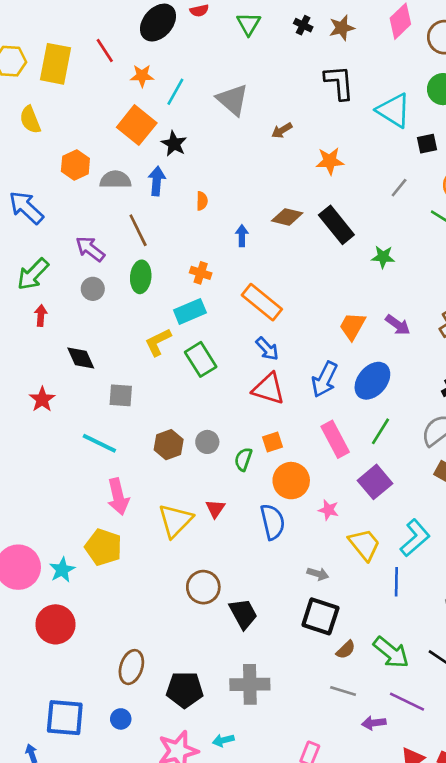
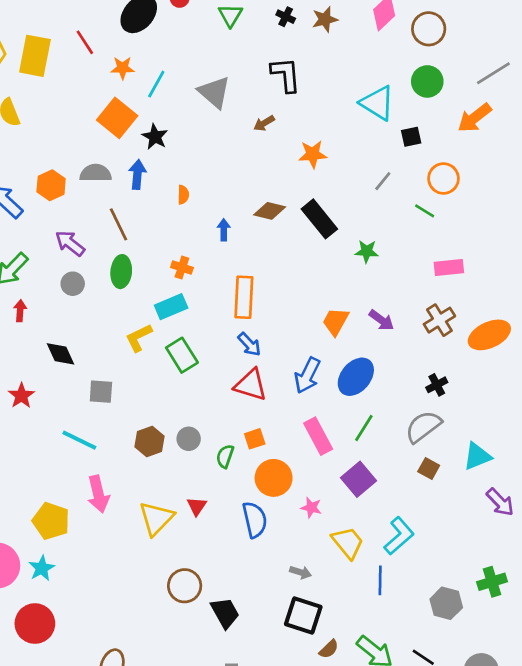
black L-shape: (339, 82) -> (286, 75), moved
orange hexagon: (75, 165) -> (51, 185), moved
orange rectangle: (262, 302) -> (244, 297), turned 54
yellow pentagon: (103, 547) -> (51, 521), moved

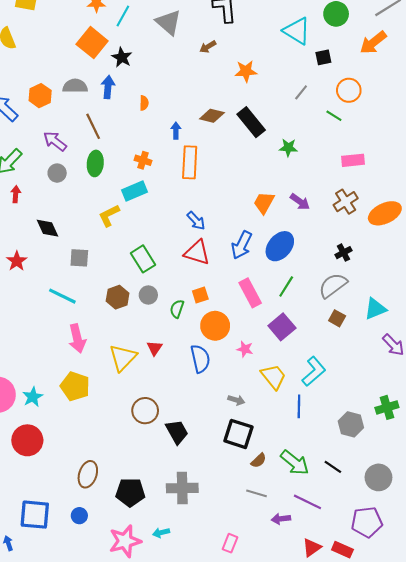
orange rectangle: (244, 297) -> (190, 162), moved
green rectangle: (182, 355) -> (143, 259), moved
yellow pentagon: (51, 521) -> (75, 386), moved

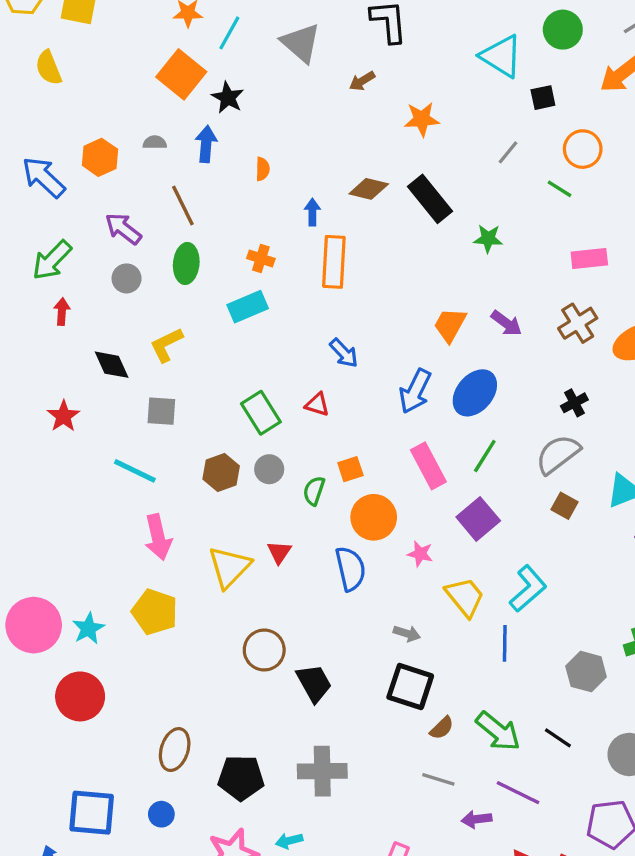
gray semicircle: (75, 86) -> (155, 142), size x0.6
yellow L-shape: (109, 215) -> (166, 345), moved
red triangle: (197, 253) -> (317, 404), moved, size x0.6

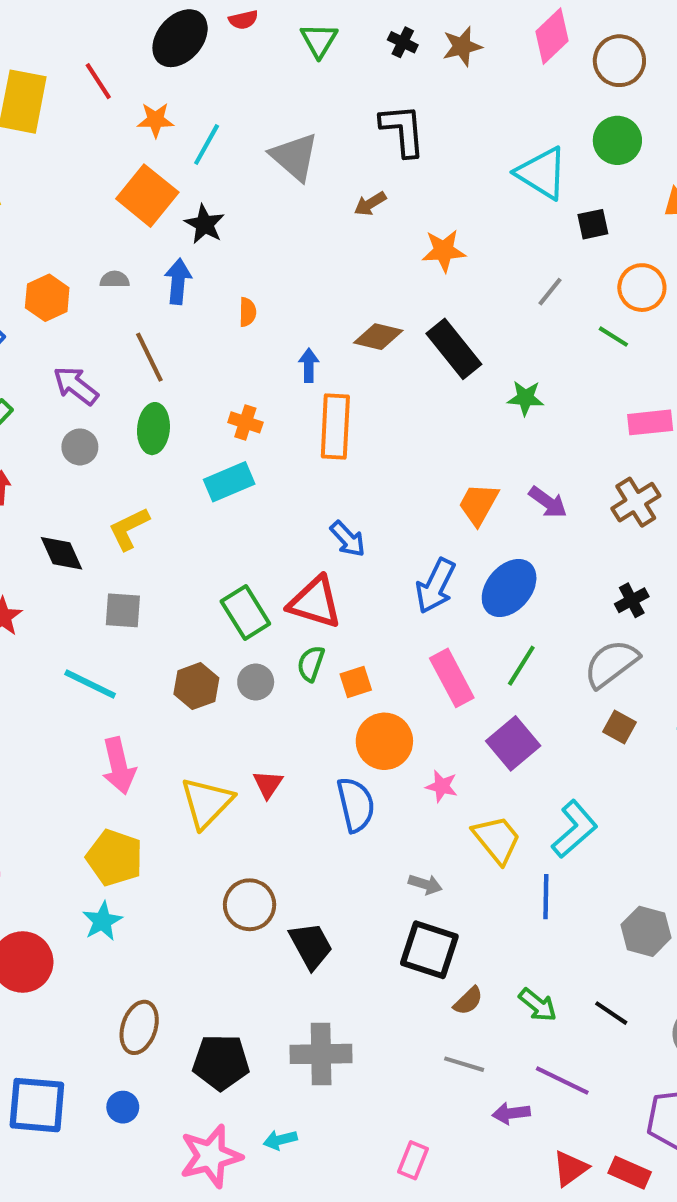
red triangle: (317, 404) -> (315, 602), size x1.8
green semicircle: (314, 491) -> (311, 664), moved
cyan star: (88, 628) -> (102, 921), moved
green arrow: (498, 731) -> (538, 1005), size x0.7

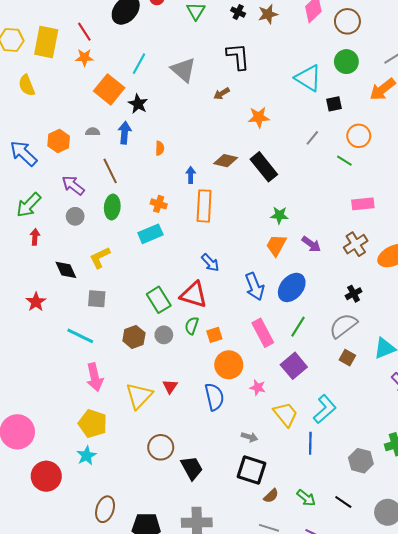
orange star: (155, 120) -> (84, 57), moved
green star: (525, 398) -> (279, 215), moved
blue arrow: (435, 586) -> (255, 286), turned -48

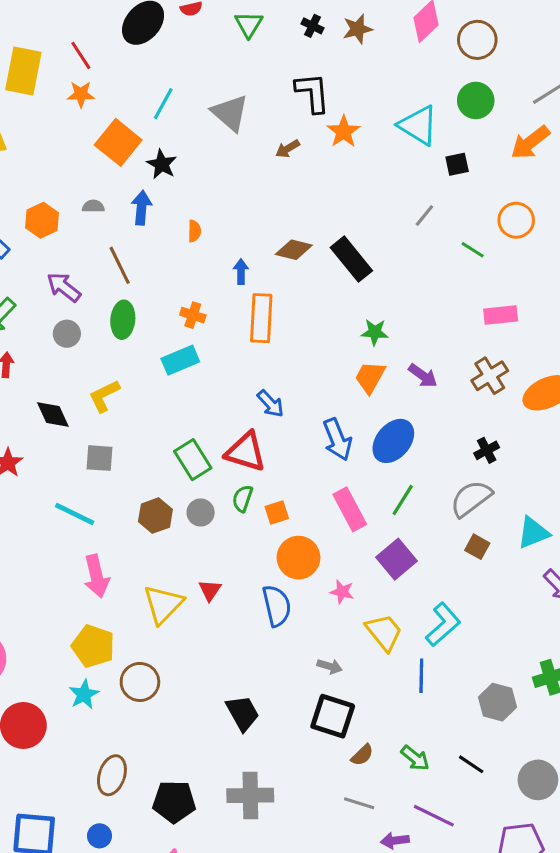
orange star: (259, 117) -> (344, 132), moved, turned -30
orange circle: (359, 136) -> (516, 220), moved
brown circle: (161, 447) -> (140, 682), moved

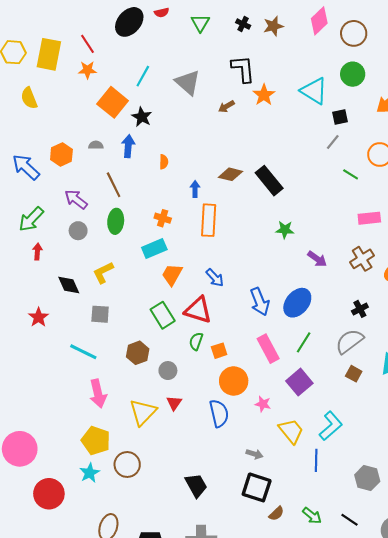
gray line: (424, 216) -> (333, 142), moved
orange trapezoid: (370, 377) -> (172, 275), moved
gray circle: (201, 512) -> (168, 371), moved

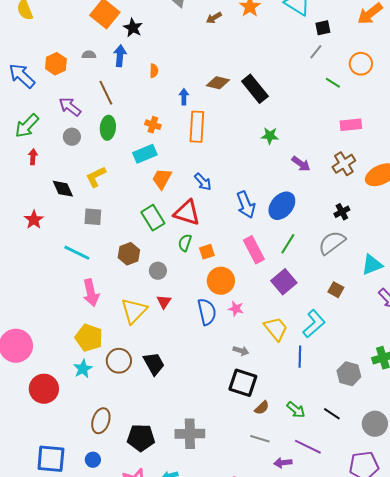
brown square: (354, 374) -> (336, 290), moved
pink star: (263, 404) -> (236, 309), moved
black trapezoid: (196, 485) -> (154, 364), moved

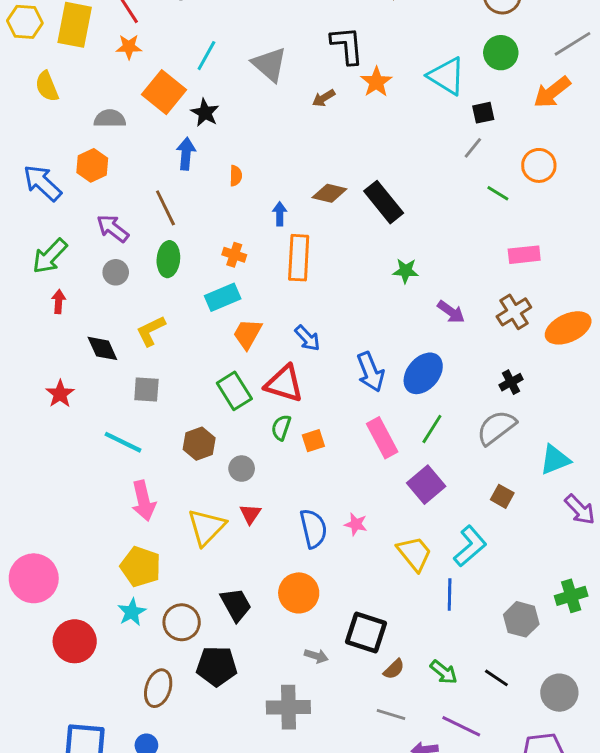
gray semicircle: (89, 55) -> (110, 119), moved, size x1.5
orange circle: (221, 281) -> (299, 593), moved
gray arrow: (241, 351) -> (316, 656), moved
brown circle: (119, 361) -> (182, 622), moved
black pentagon: (141, 438) -> (217, 666), moved

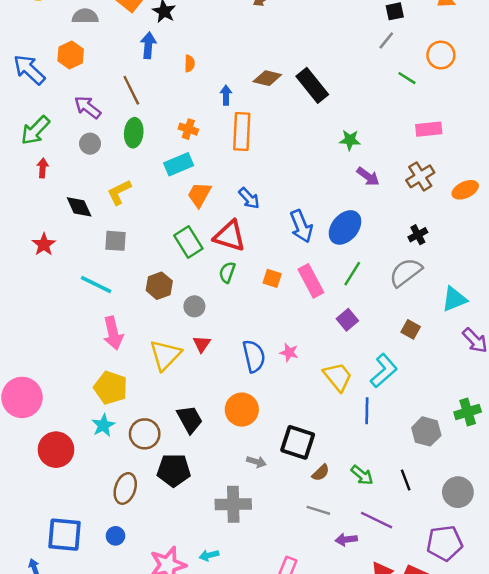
green star: (406, 271) -> (350, 140), moved
orange ellipse: (568, 328) -> (465, 190), size x0.7
orange square: (313, 441) -> (272, 278), moved, turned 36
purple square: (426, 485) -> (347, 320), size x0.7
black line: (496, 678) -> (406, 480), turned 35

